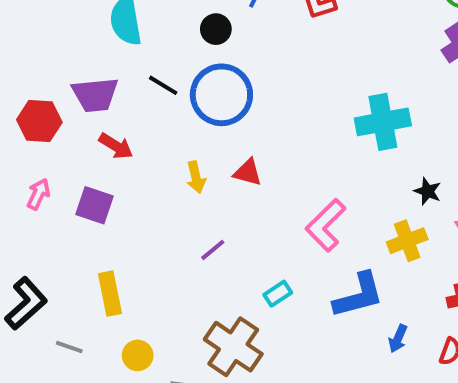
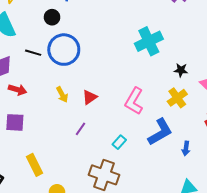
red triangle: (248, 172) -> (90, 97), moved, turned -35

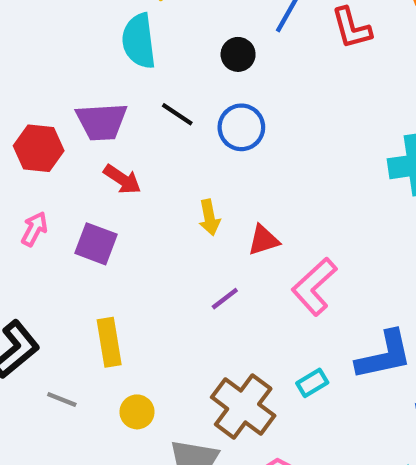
blue circle: (64, 50) -> (241, 127), size x0.7
pink L-shape: (134, 101) -> (314, 287), moved
cyan rectangle: (119, 142) -> (312, 383), moved

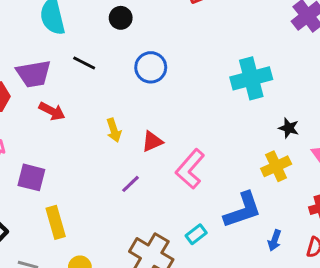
blue circle: (241, 127) -> (151, 67), moved
purple square: (96, 244) -> (31, 177), moved

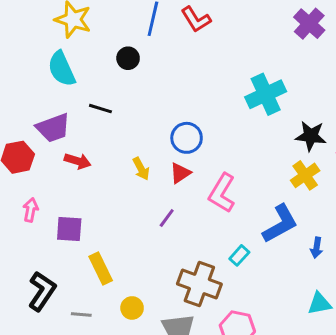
blue circle: (151, 67) -> (187, 138), moved
black star: (289, 128) -> (311, 136), size x1.5

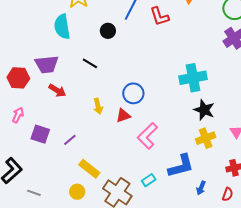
black line: (100, 109) -> (90, 63), moved
black star: (311, 136) -> (204, 110), moved
purple line: (167, 218) -> (70, 140), moved
yellow rectangle: (101, 269) -> (89, 169), moved, turned -40
yellow circle: (132, 308) -> (77, 192), moved

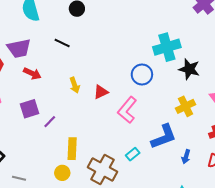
blue circle: (133, 93) -> (142, 75), moved
black star: (204, 110) -> (189, 69), moved
purple square: (40, 134) -> (29, 109), moved, turned -30
yellow rectangle: (89, 169) -> (72, 149), turned 60

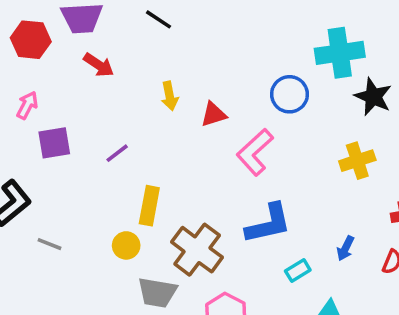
purple square: (29, 109) -> (54, 143), moved
blue L-shape: (164, 137) -> (268, 224), moved
cyan rectangle: (133, 154) -> (298, 270), moved

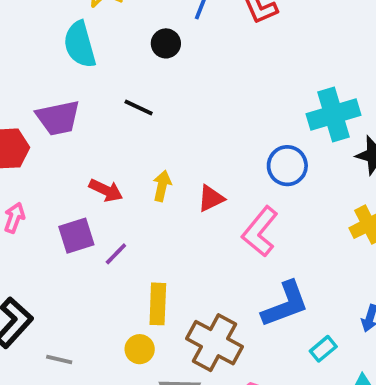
red arrow: (99, 65) -> (106, 190), moved
yellow arrow: (170, 96) -> (162, 186), turned -148
purple square: (54, 143) -> (76, 236), moved

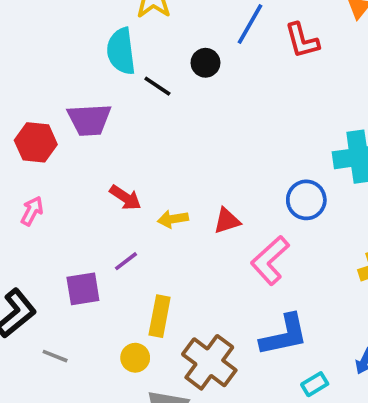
black line: (139, 107) -> (157, 86), moved
yellow arrow: (162, 186) -> (173, 219), moved, turned -120
purple square: (76, 236) -> (83, 289), moved

